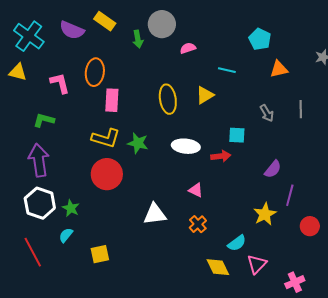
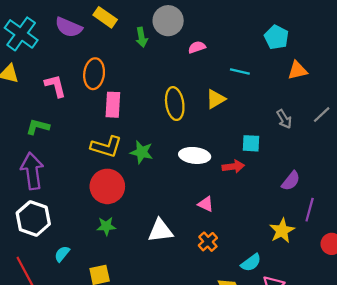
gray line: (301, 109) -> (322, 115), turned 48
green star: (71, 208) -> (106, 226), moved, turned -30

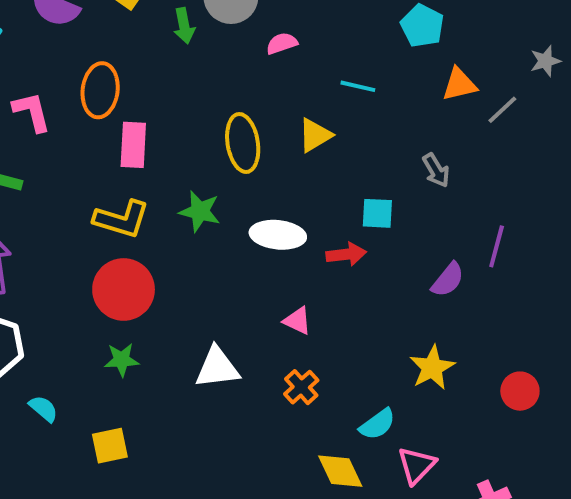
gray line: (322, 115) -> (502, 110), moved
green star: (142, 152) -> (200, 211), moved
purple line: (310, 210) -> (497, 246), moved
cyan semicircle: (62, 254) -> (43, 409), turned 91

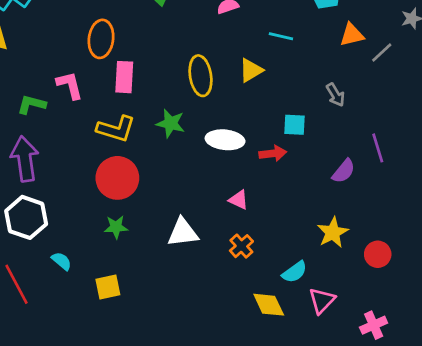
pink L-shape: (32, 112) -> (70, 85), moved
purple line: (497, 246) -> (378, 148), turned -32
red circle: (520, 391) -> (378, 254), moved

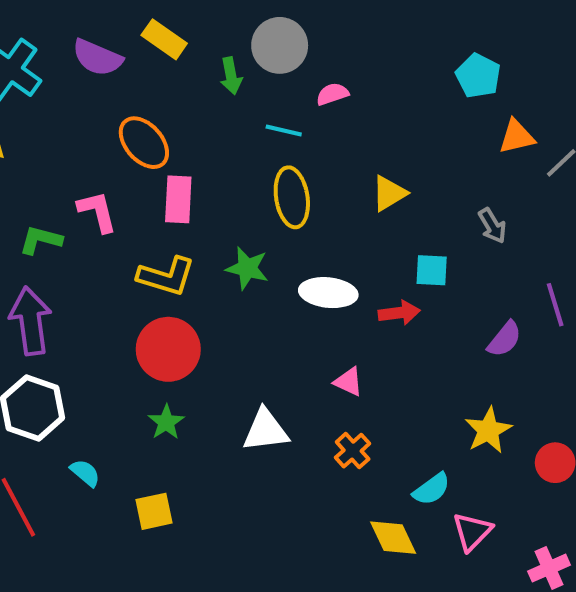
cyan line: (281, 36) -> (284, 131), moved
orange ellipse: (101, 39) -> (144, 143), turned -48
yellow triangle: (251, 70) -> (389, 193), moved
green star: (116, 227) -> (166, 422), turned -30

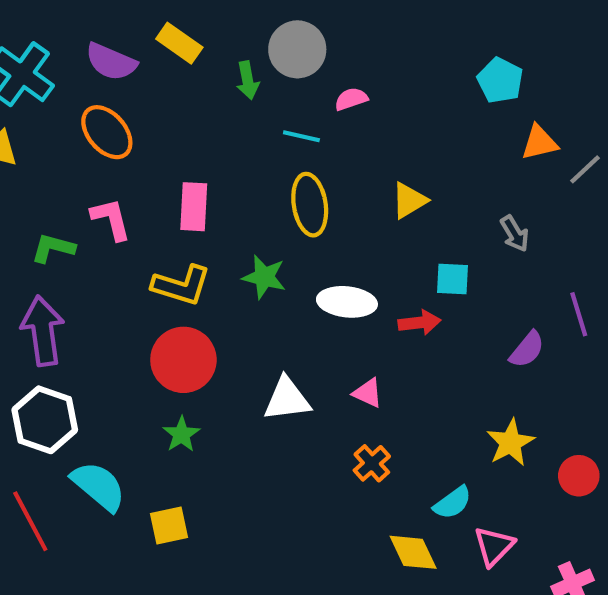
orange ellipse: (144, 143) -> (107, 132), moved
white triangle: (265, 430) -> (287, 399), moved
cyan semicircle: (85, 473) -> (99, 486), size x1.8

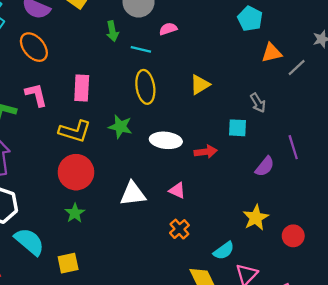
green arrow: (248, 80) -> (112, 31), moved
cyan square: (453, 279) -> (237, 128), moved

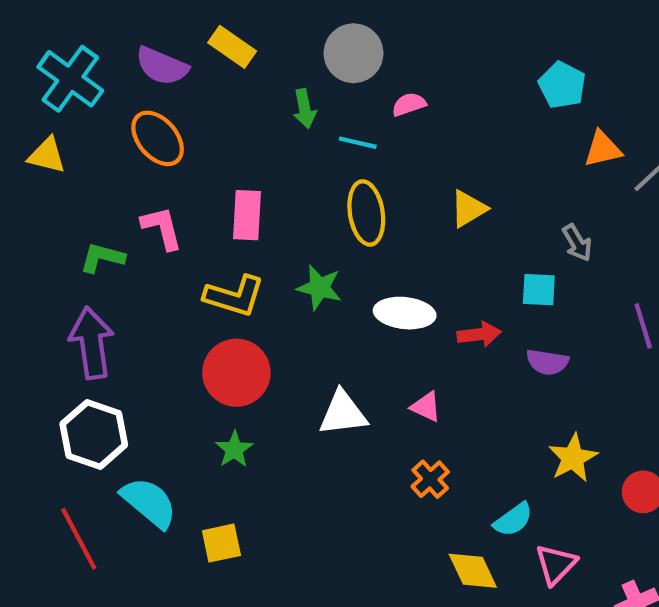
purple semicircle: (265, 166) -> (547, 362), moved, turned 60

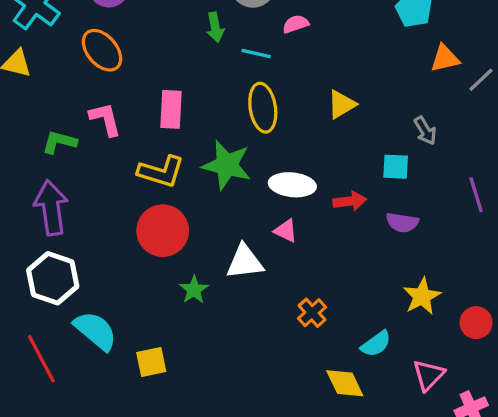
green star: (319, 287) -> (227, 165), size x1.4
pink triangle: (426, 407) -> (286, 231), moved
green star: (234, 449) -> (194, 290), moved
pink triangle: (556, 564) -> (428, 375), moved

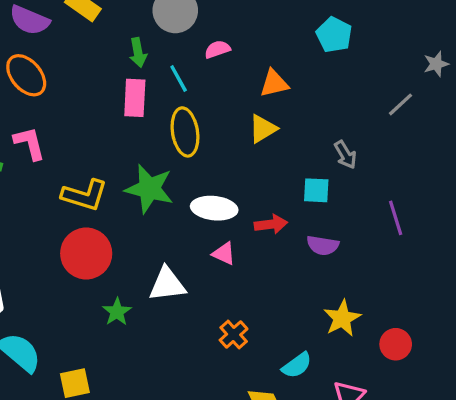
cyan line: (256, 54) -> (179, 78), turned 48
orange triangle: (445, 58) -> (274, 83), moved
pink rectangle: (171, 109) -> (135, 98), moved
pink triangle: (286, 231) -> (224, 253), moved

